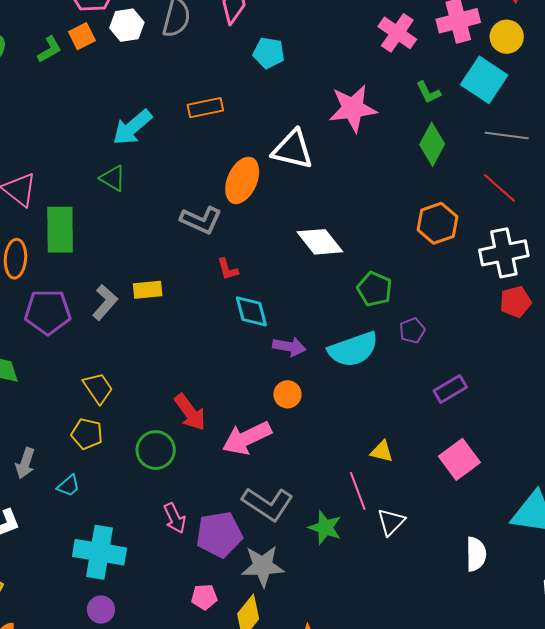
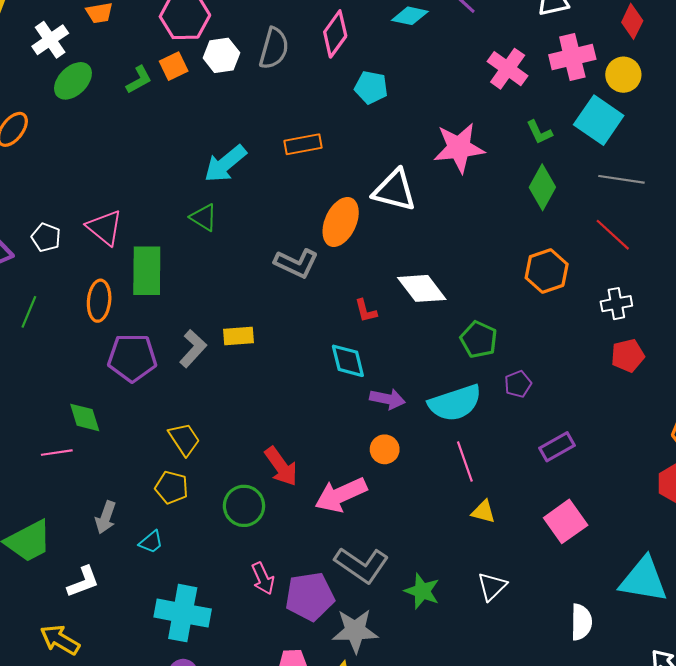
white cross: (504, 253) -> (616, 304), size x0.6
red L-shape: (228, 269) -> (366, 311), moved
pink line: (358, 491) -> (465, 462), moved

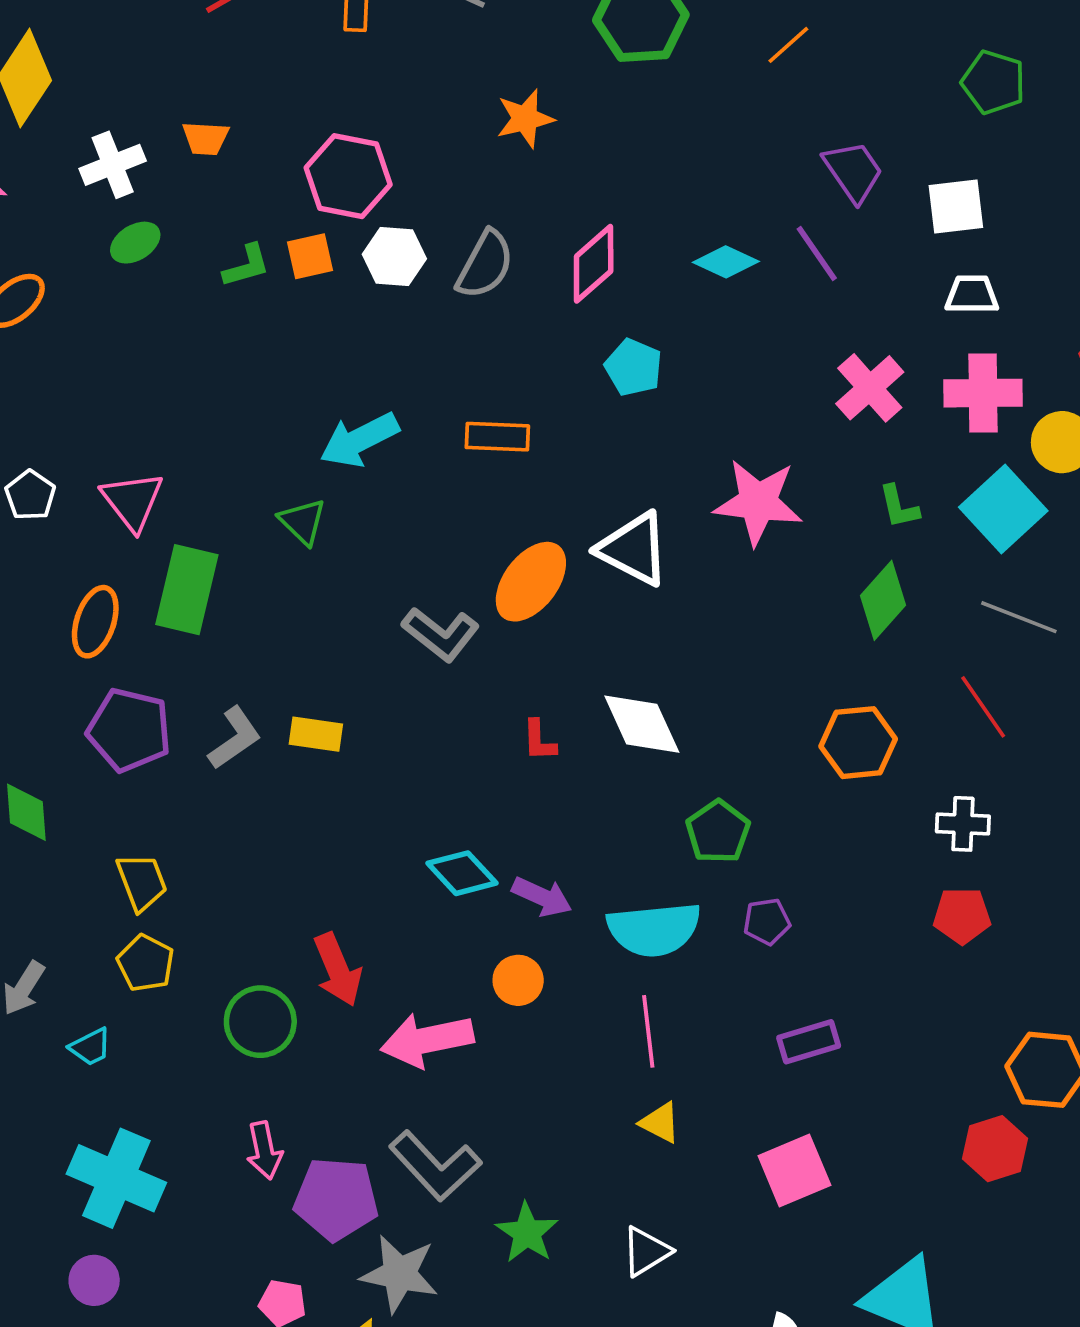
green ellipse: (73, 81) -> (135, 243), size x0.7
cyan diamond: (348, 361) -> (462, 873), moved, turned -42
yellow trapezoid: (184, 439) -> (142, 882), moved

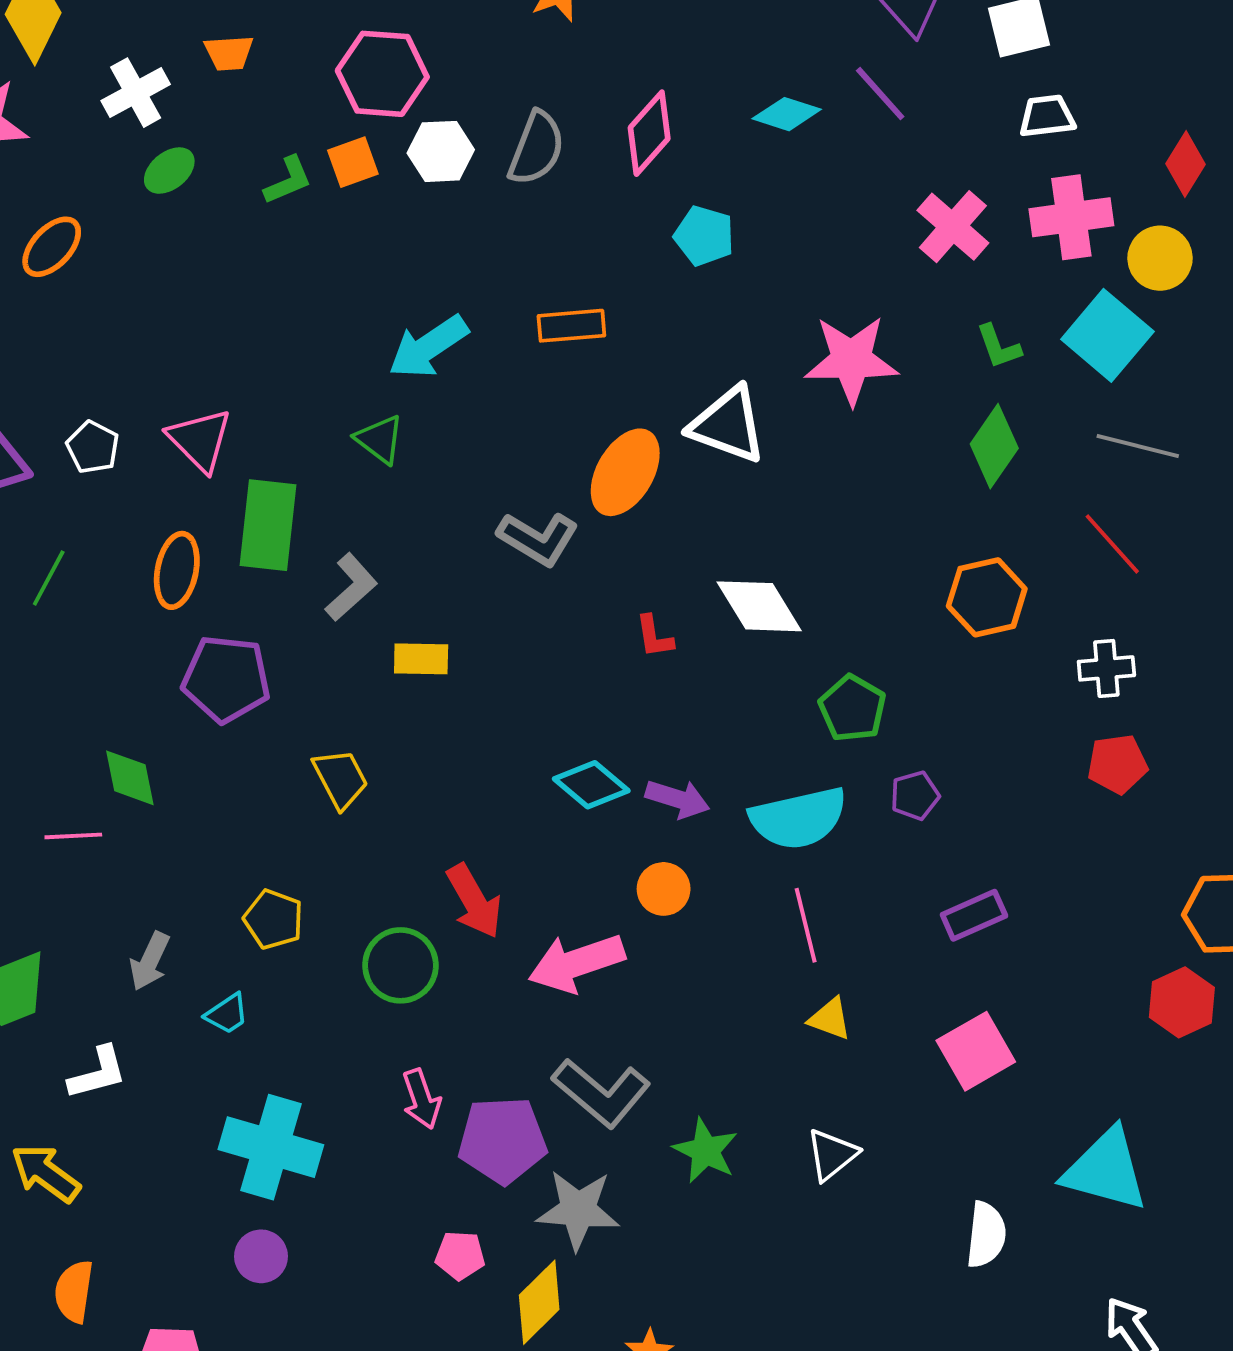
gray L-shape: (235, 738) -> (351, 587), moved
yellow trapezoid: (142, 882) -> (340, 779), moved

